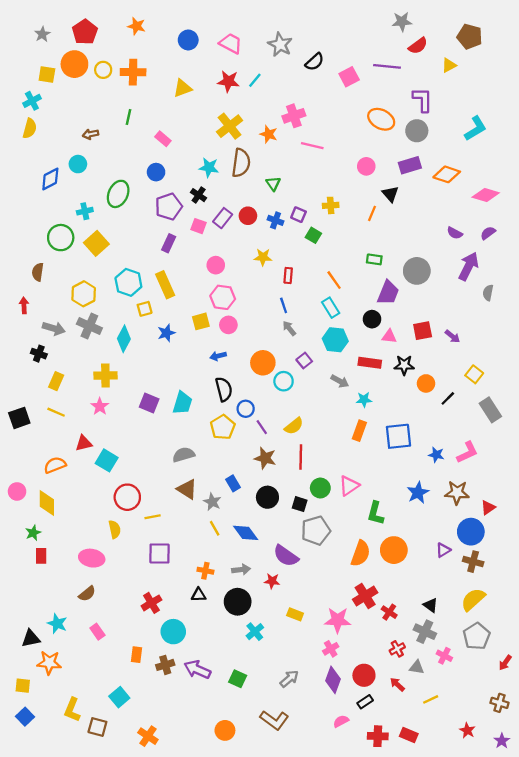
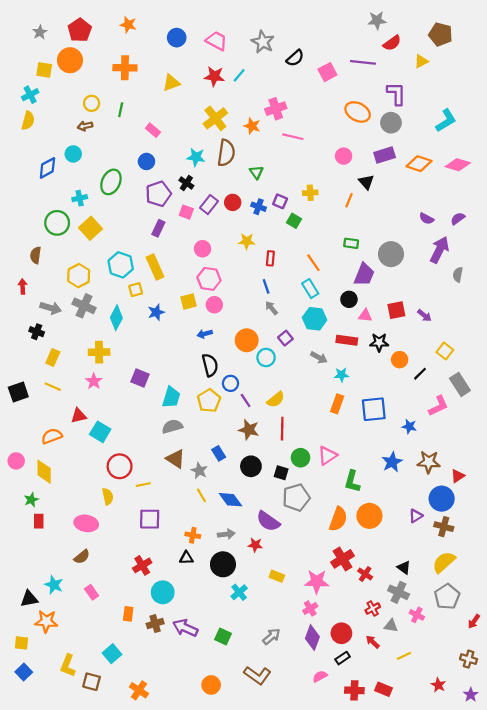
yellow circle: (103, 70) -> (92, 103), moved
pink diamond: (486, 195) -> (458, 165), moved
cyan trapezoid: (182, 403) -> (171, 397), moved
pink L-shape: (467, 452) -> (438, 406), moved

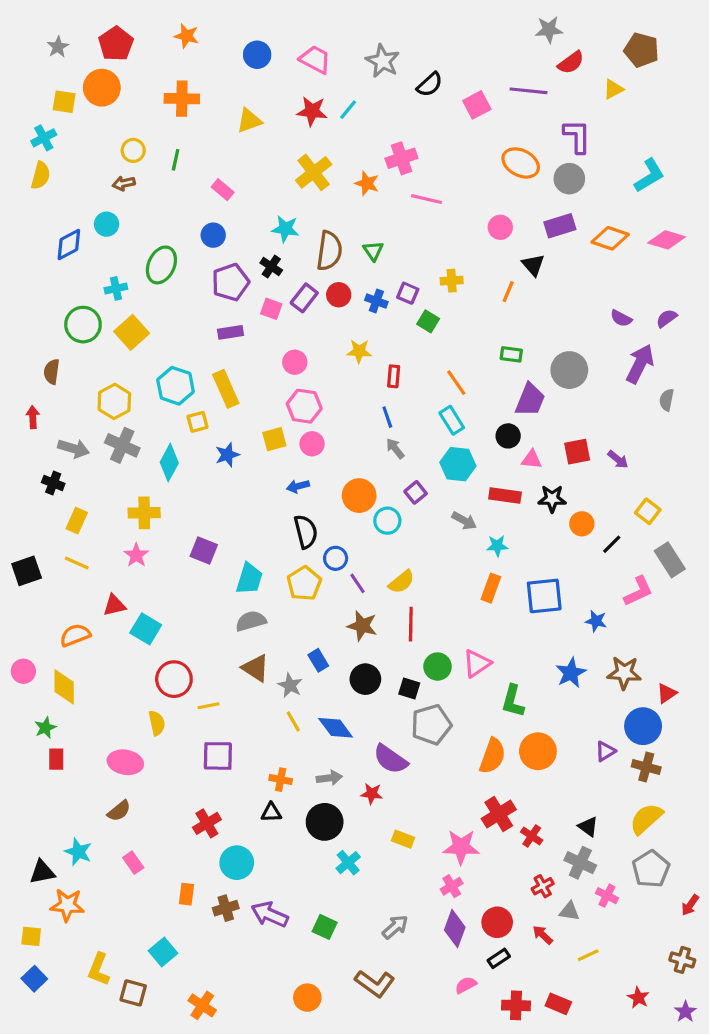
brown semicircle: (226, 153) -> (329, 251), moved
purple rectangle: (158, 228) -> (230, 332), turned 56

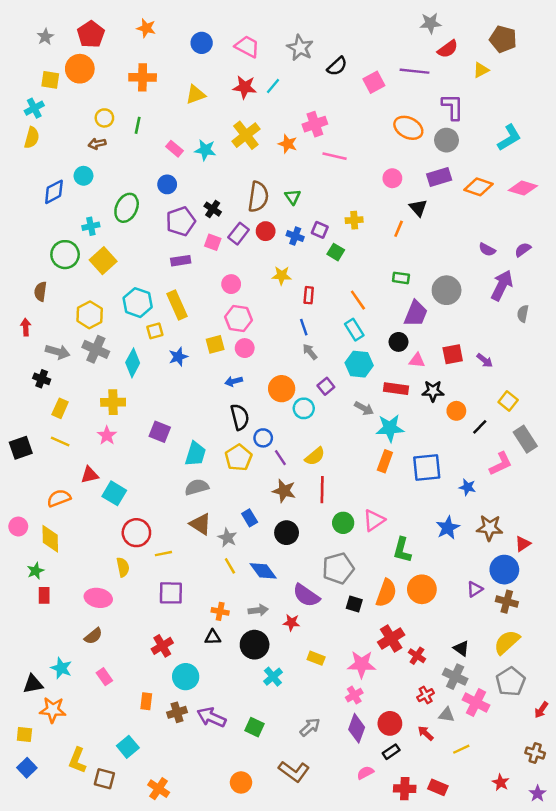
cyan star: (285, 229) -> (205, 150), moved
cyan star: (497, 546) -> (390, 428), size x1.6
black square: (409, 689) -> (354, 604), moved
pink cross: (607, 896) -> (476, 702), size x1.5

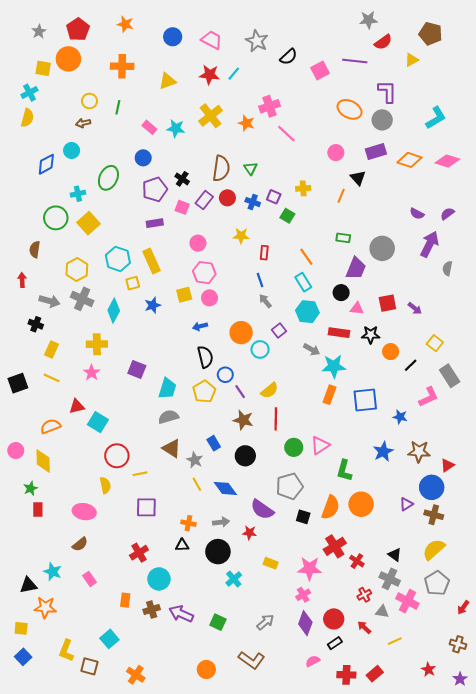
pink line: (335, 156) -> (286, 134), turned 30
red rectangle: (438, 787) -> (375, 674), turned -63

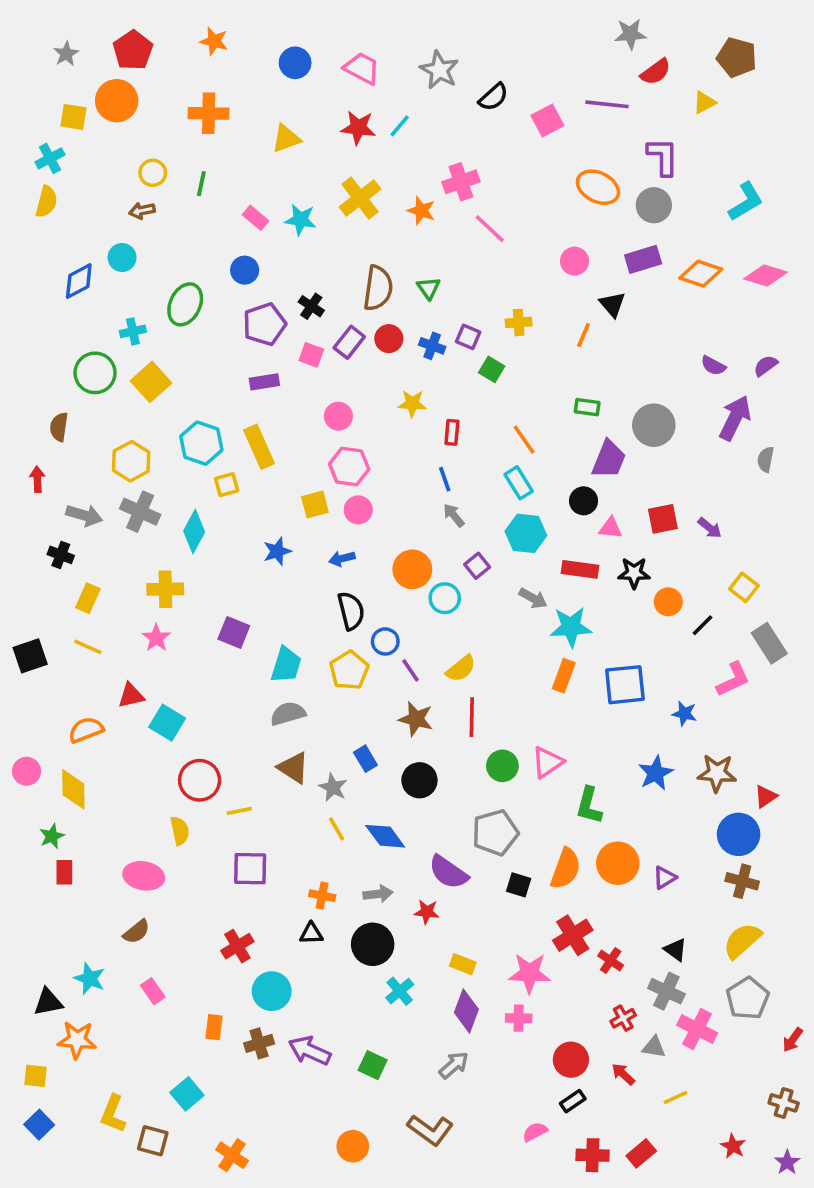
blue star: (153, 305) -> (277, 551), moved
purple triangle: (406, 504) -> (665, 878), moved
pink cross: (303, 595) -> (519, 1018), turned 32
purple diamond: (305, 623) -> (466, 1011), moved

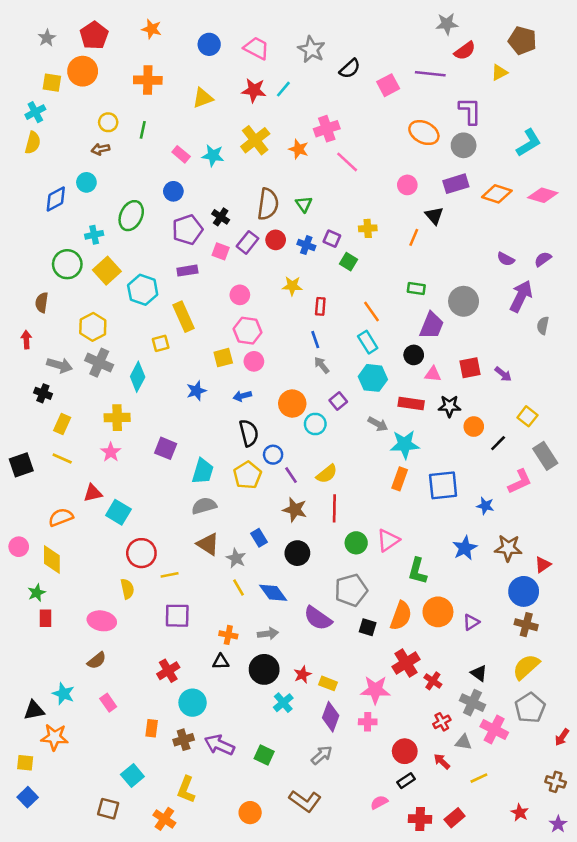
cyan hexagon: (201, 443) -> (143, 290), moved
red star: (427, 912) -> (302, 675), moved, turned -30
yellow L-shape: (113, 1114) -> (186, 790), moved

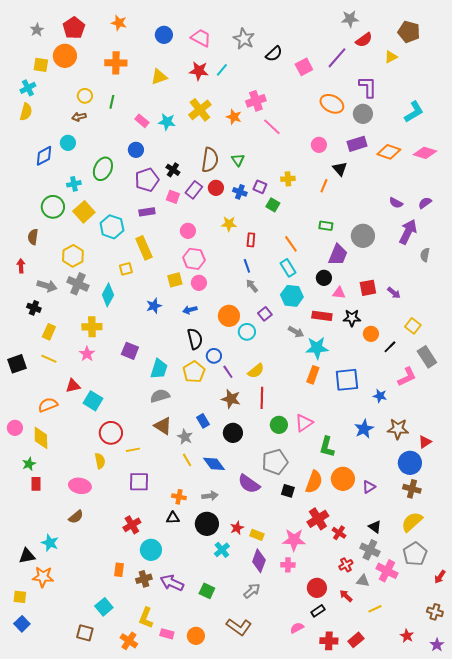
purple line: (430, 74) -> (337, 58), turned -55
pink rectangle: (108, 703) -> (167, 634), moved, turned -40

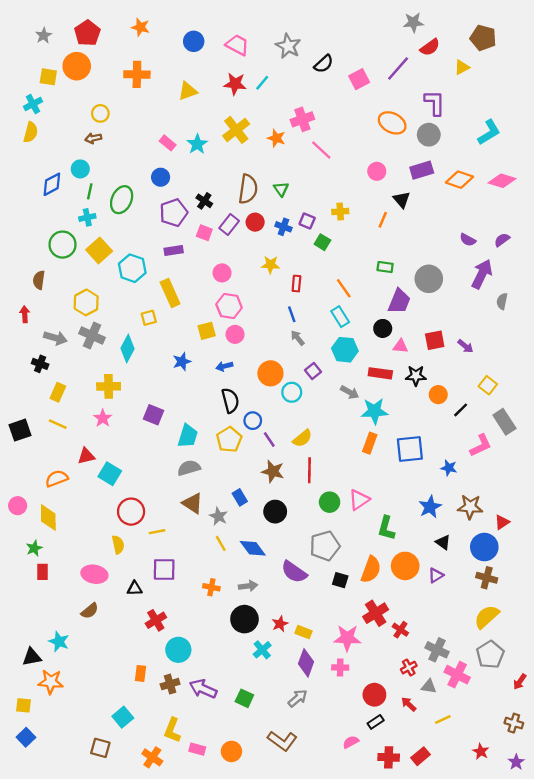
green line: (112, 102) -> (90, 191), moved
cyan star: (167, 122) -> (197, 144), turned 30
black triangle: (173, 518) -> (135, 588), moved
black triangle: (375, 527) -> (443, 542), moved

